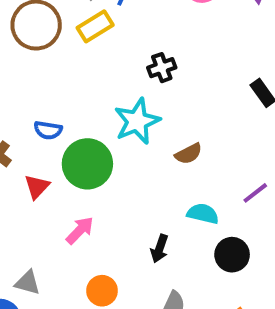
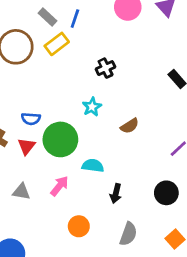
cyan star: (137, 121) -> (92, 107), size x0.6
red triangle: (37, 187) -> (26, 146), moved
cyan semicircle: (203, 214) -> (93, 166), moved
gray triangle: (28, 283) -> (21, 192), moved

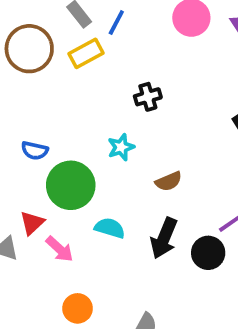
red triangle: (26, 146) -> (32, 223), moved
pink arrow: (59, 186) -> (60, 249), turned 85
black arrow: (116, 193) -> (164, 238), moved, size x1.5
black circle: (166, 193) -> (208, 253), moved

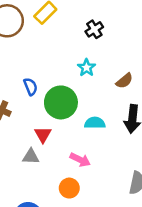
blue semicircle: (35, 151) -> (30, 87), turned -108
pink arrow: (60, 249) -> (80, 160), moved
orange circle: (78, 308) -> (69, 188), moved

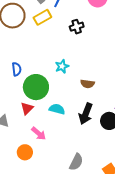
black cross: (94, 29) -> (77, 27), moved
brown semicircle: (124, 81) -> (87, 84), turned 32
red triangle: (43, 135) -> (27, 108), moved

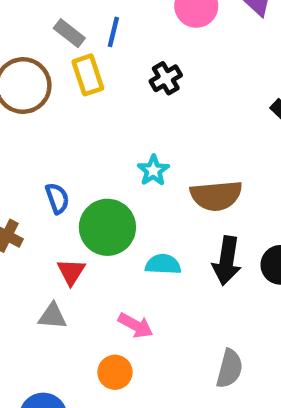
yellow rectangle: (42, 17) -> (88, 75), turned -66
brown semicircle: (87, 84) -> (216, 196), size x1.6
red triangle: (27, 108) -> (71, 272), moved

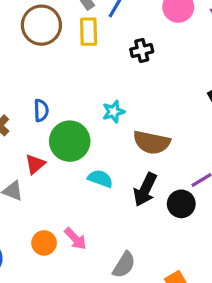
pink arrow: (136, 325) -> (75, 239), moved

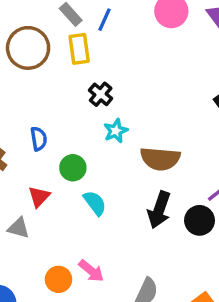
black cross: (142, 50) -> (101, 94), moved, turned -30
green circle: (70, 141) -> (73, 168), size x0.6
cyan semicircle: (100, 179) -> (95, 203), moved, turned 40

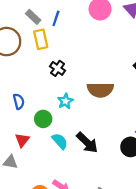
cyan star: (116, 131) -> (65, 101), moved
brown semicircle: (160, 159) -> (100, 90), moved
black arrow: (159, 210) -> (87, 143), moved, turned -60

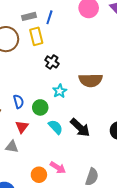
gray rectangle: (33, 17) -> (29, 16), turned -56
blue semicircle: (19, 101) -> (18, 102), moved

